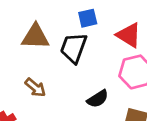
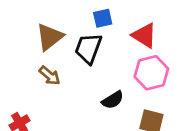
brown triangle: (35, 37) -> (50, 37), turned -40
brown arrow: (35, 88) -> (50, 76), moved

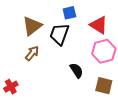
brown arrow: (50, 76) -> (32, 53), turned -91
black semicircle: (113, 100) -> (77, 70), turned -91

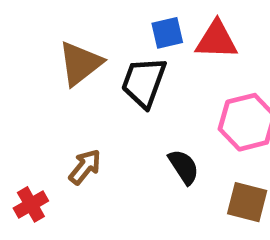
red triangle: (99, 25) -> (217, 40), moved, turned -30
brown arrow: (32, 53) -> (85, 167), moved

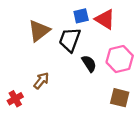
red triangle: (217, 40) -> (105, 19), turned 30
black semicircle: (184, 167) -> (89, 64), moved

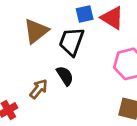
black semicircle: (89, 64) -> (65, 76), moved

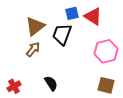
black semicircle: (65, 76) -> (51, 83), moved
brown arrow: (39, 89) -> (33, 49), moved

